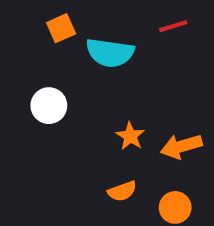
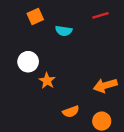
cyan semicircle: (110, 53) -> (64, 31), size x0.6
orange star: (130, 136) -> (47, 81), moved

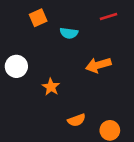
white circle: (28, 62) -> (16, 66), moved
orange arrow: (105, 85) -> (98, 65), moved

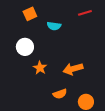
orange arrow: (98, 65) -> (73, 69), moved
white circle: (16, 66) -> (25, 47), moved

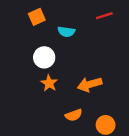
white circle: (25, 47) -> (44, 57), moved

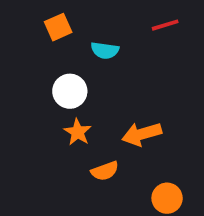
orange semicircle: (74, 115) -> (105, 171), moved

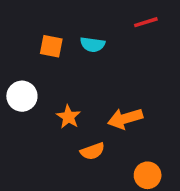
orange square: (58, 27) -> (51, 46), moved, turned 35
white circle: (70, 91) -> (22, 96), moved

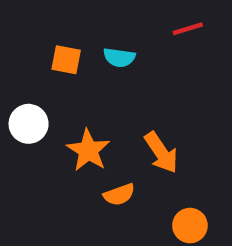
orange star: (68, 117) -> (88, 150), size x1.4
orange arrow: (125, 119) -> (161, 153), turned -108

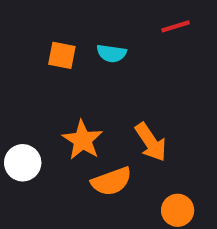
white circle: (29, 124) -> (23, 163), moved
orange semicircle: (119, 195) -> (111, 181), size x1.4

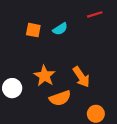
cyan semicircle: (111, 53) -> (60, 29), turned -40

